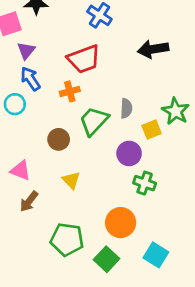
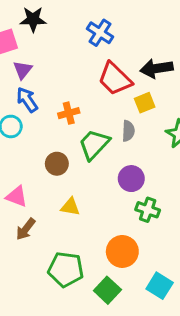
red trapezoid: (84, 59) -> (115, 79), moved, turned 64
yellow square: (152, 130) -> (145, 103), moved
yellow triangle: (71, 180) -> (70, 207), turned -36

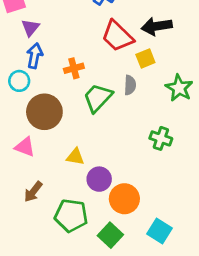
blue arrow: (27, 100) -> (35, 56), turned 45
brown circle: (57, 164) -> (44, 112), moved, size x1.6
purple circle: (131, 179) -> (99, 179), moved
green cross: (148, 210) -> (161, 138), moved
brown arrow: (26, 229) -> (33, 192), moved

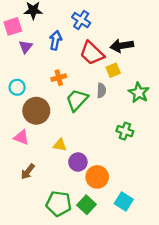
blue arrow: (35, 56) -> (56, 40), moved
green pentagon: (71, 216) -> (59, 204), moved

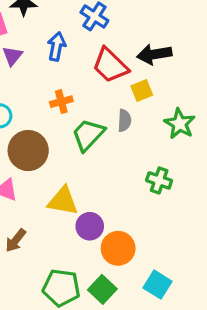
yellow triangle: (60, 145) -> (63, 201), size x1.5

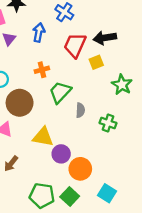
red trapezoid: (110, 65) -> (75, 45), turned 70
gray semicircle: (124, 121) -> (80, 110), moved

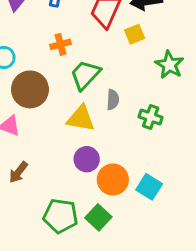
yellow triangle: (43, 137) -> (81, 118), moved
cyan square: (107, 193) -> (149, 187), moved

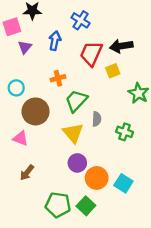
yellow triangle: (81, 118) -> (73, 133), turned 40

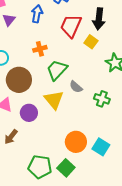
black arrow: (121, 46) -> (99, 19), turned -75
yellow square: (113, 71) -> (91, 42), turned -32
gray semicircle: (97, 119) -> (76, 87), turned 128
purple circle: (77, 163) -> (29, 113), moved

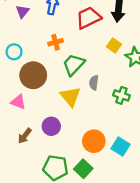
red trapezoid: (71, 26) -> (88, 18), turned 40
yellow square: (91, 42) -> (114, 45), moved
gray semicircle: (76, 87) -> (94, 83), turned 56
purple circle: (29, 113) -> (51, 126), moved

